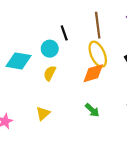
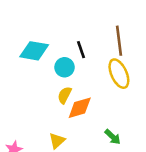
cyan diamond: (18, 61) -> (34, 51), moved
orange diamond: (93, 73) -> (80, 108), moved

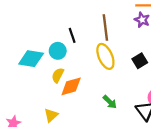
cyan diamond: (34, 51) -> (31, 59), moved
green arrow: (113, 137) -> (110, 102), moved

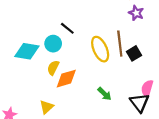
brown line: (105, 28) -> (120, 44), moved
black line: (72, 35) -> (67, 28), turned -32

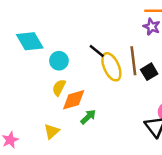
black line: (67, 28) -> (97, 51), moved
cyan diamond: (27, 51) -> (30, 41), moved, turned 50
green arrow: (105, 94) -> (88, 117), moved, turned -88

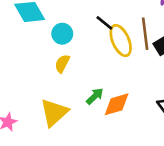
orange diamond: (74, 100) -> (117, 104), moved
yellow triangle: (52, 131) -> (54, 113), size x1.6

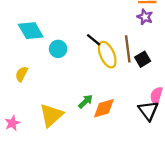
yellow semicircle: (62, 64) -> (22, 74), moved

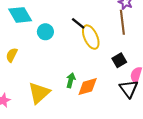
brown line: (128, 49) -> (122, 22), moved
black square: (143, 59) -> (119, 60), moved
green arrow: (86, 101) -> (71, 80), turned -32

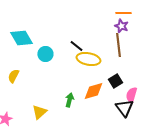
yellow ellipse: (91, 37) -> (88, 59), turned -55
orange diamond: (88, 87) -> (93, 91), moved
yellow triangle: (39, 93) -> (39, 112), size x0.7

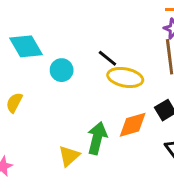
green arrow: (69, 100) -> (97, 138), size x1.5
yellow triangle: (39, 112) -> (69, 156), moved

